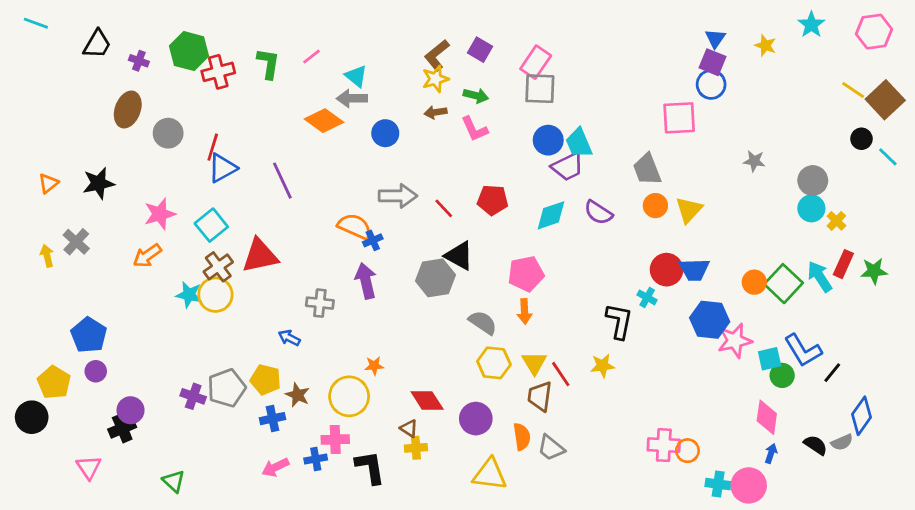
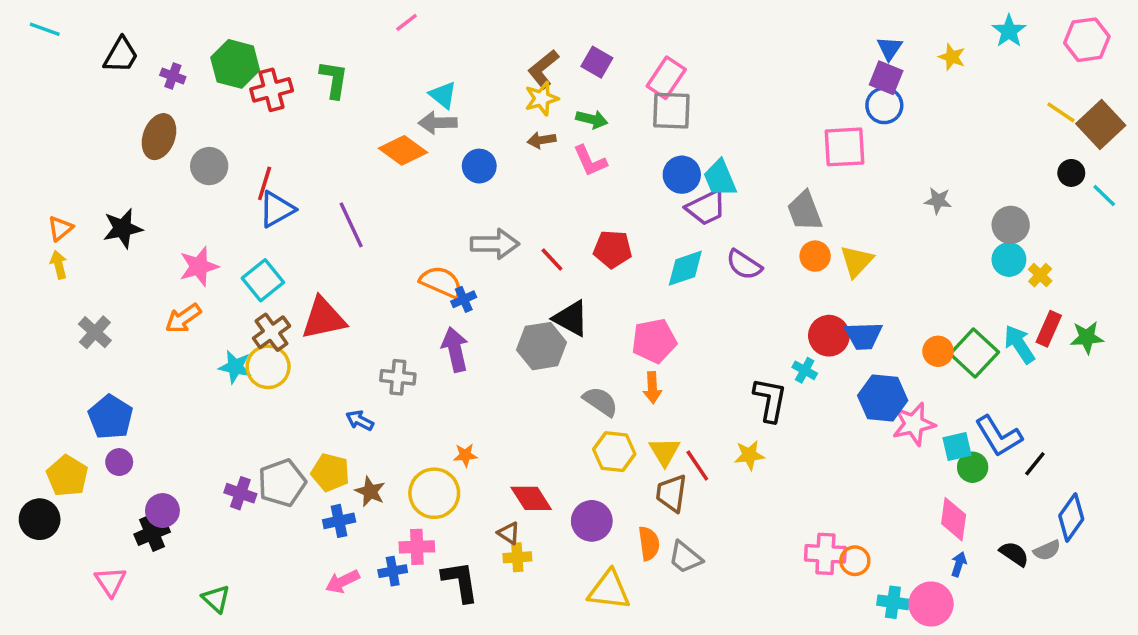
pink line: (312, 57) -> (407, 22), moved
gray cross: (76, 242) -> (95, 332), moved
yellow arrow: (47, 256) -> (59, 265), moved

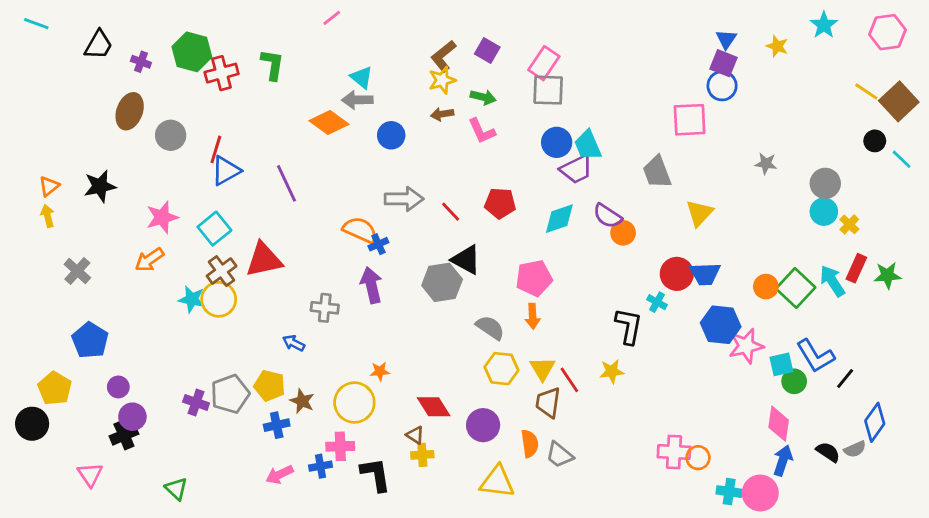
orange circle: (815, 256) -> (623, 233), moved
purple circle: (119, 462) -> (118, 387), moved
blue arrow: (959, 564) -> (783, 460), size x1.5

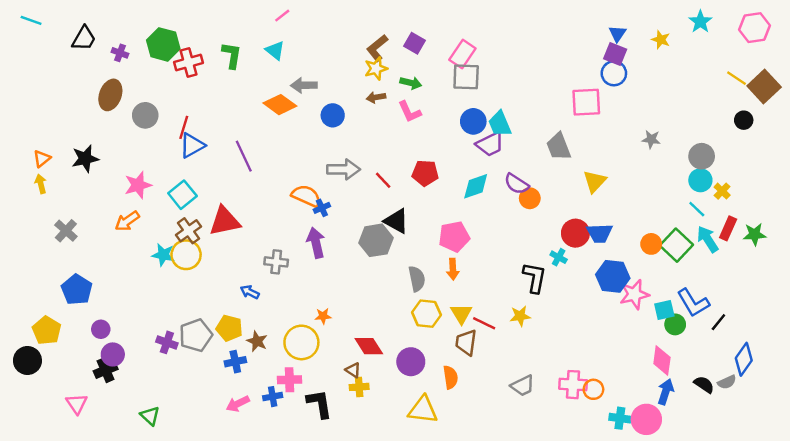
cyan triangle: (361, 77) -> (275, 50), moved
cyan line: (902, 159) -> (697, 209), moved
gray semicircle: (490, 328) -> (417, 279), turned 45
red line: (569, 380) -> (484, 323), turned -30
gray trapezoid: (559, 455) -> (523, 386), moved, turned -65

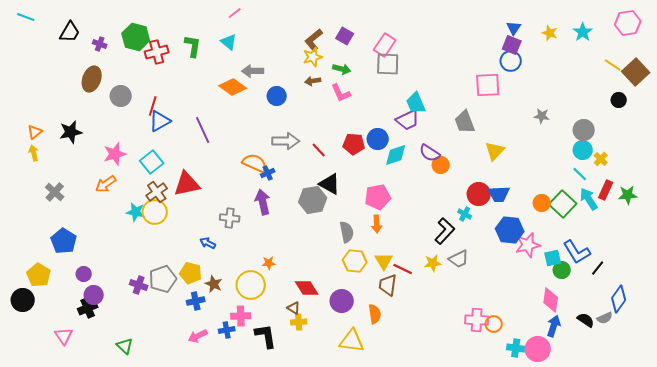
cyan star: (700, 22) -> (583, 32), moved
blue circle: (473, 121) -> (378, 139), moved
black L-shape: (535, 278) -> (445, 231), turned 32
gray trapezoid: (523, 386) -> (459, 259), moved

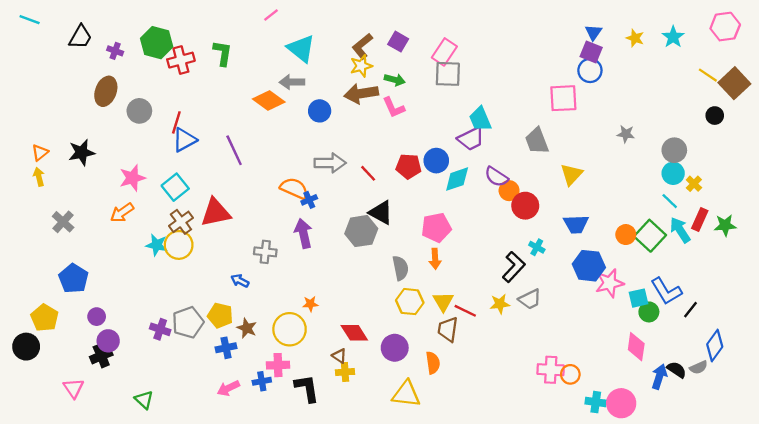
cyan triangle: (229, 42) -> (301, 49), moved, size x1.5
brown arrow: (313, 81) -> (361, 94), size x1.8
red circle: (479, 194) -> (525, 206), moved
blue arrow: (554, 326) -> (659, 377), moved

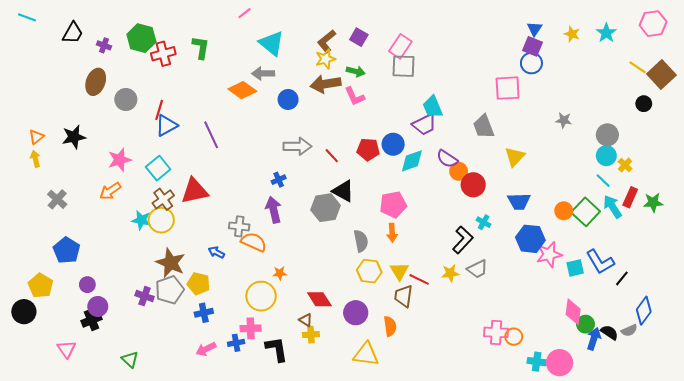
orange semicircle: (294, 188) -> (254, 242), moved
green circle: (649, 312) -> (586, 324), moved
brown star: (247, 328) -> (171, 263), moved, size x1.6

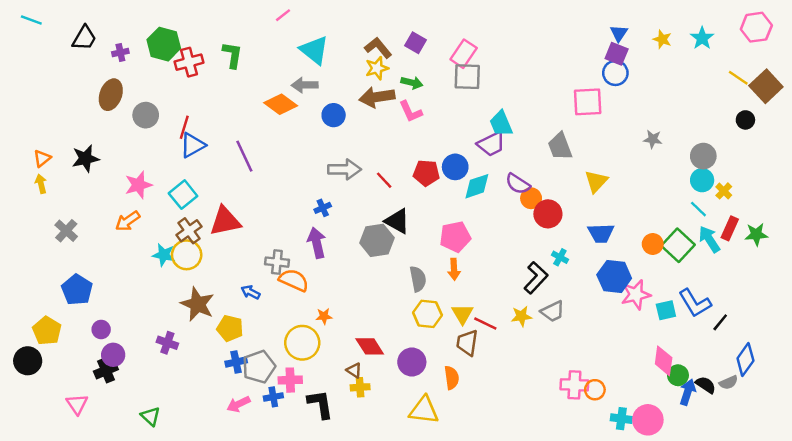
brown L-shape: (327, 41) -> (378, 48), turned 90
purple cross: (104, 45) -> (120, 53), turned -32
gray pentagon: (170, 290) -> (259, 367), moved

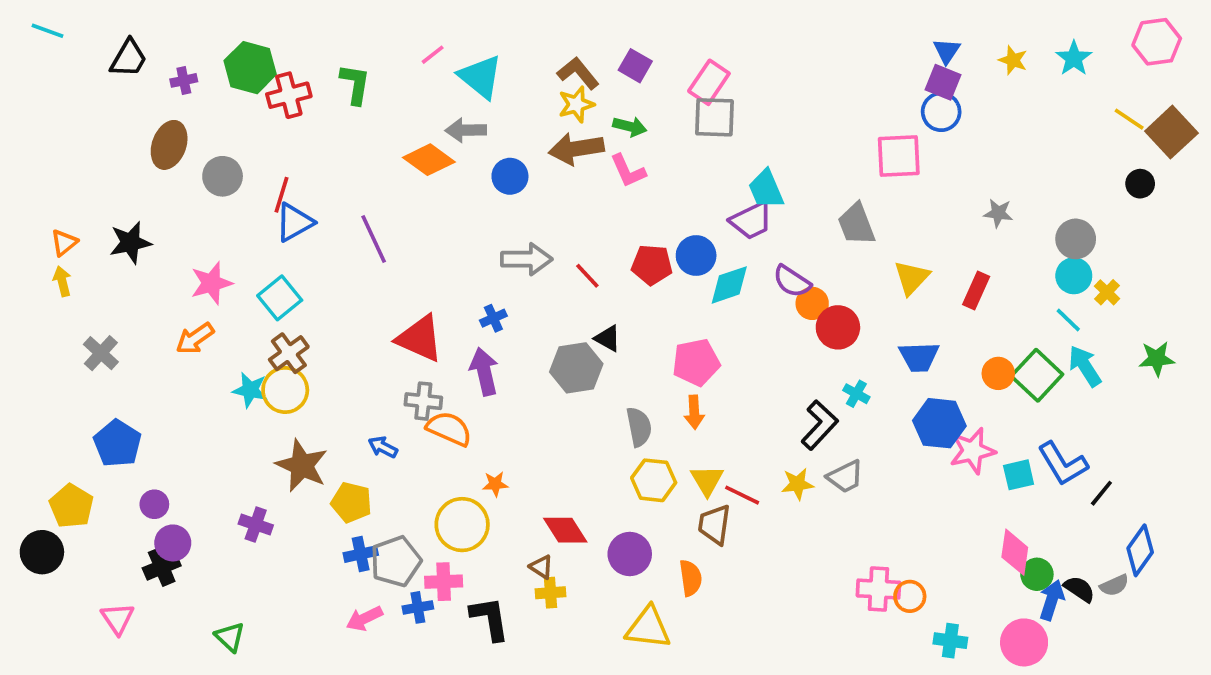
pink line: (283, 15) -> (433, 55), moved
red triangle: (225, 221) -> (420, 338), moved, turned 36
black triangle: (397, 221) -> (608, 338), size x0.7
red rectangle: (730, 228) -> (976, 291), moved
pink circle: (648, 420) -> (1024, 642), moved

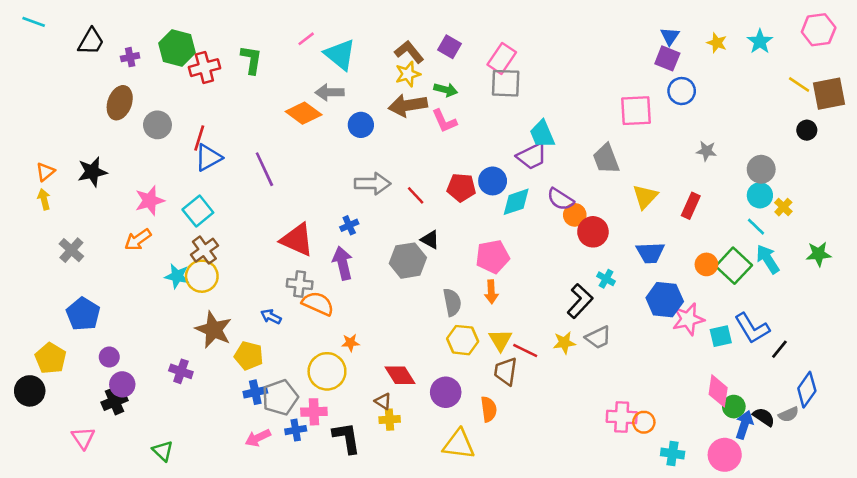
blue circle: (941, 112) -> (682, 91), moved
brown square: (1171, 132) -> (829, 94), turned 32

